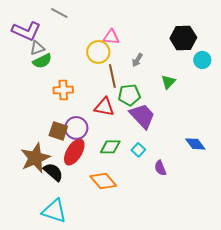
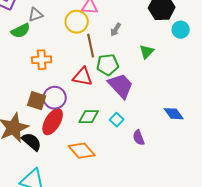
gray triangle: (37, 48) -> (36, 15), moved

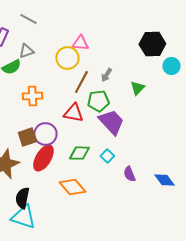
gray arrow: (116, 30) -> (106, 75), moved
brown line: (91, 46) -> (81, 82), turned 40
brown square: (37, 101) -> (27, 137), turned -36
blue diamond: (174, 114) -> (164, 180), moved
black semicircle: (32, 142) -> (22, 198), moved, turned -120

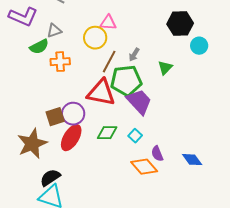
orange cross: (32, 96) -> (60, 62), moved
green pentagon: (98, 101) -> (126, 81), size x1.4
red triangle: (73, 113) -> (101, 93), size x1.4
orange diamond: (72, 187) -> (144, 167), moved
black semicircle: (22, 198) -> (50, 178), turned 45

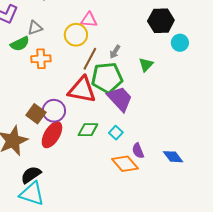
brown square: (55, 117) -> (36, 114), turned -36

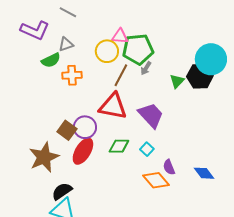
black hexagon: (161, 21) -> (200, 76), moved
cyan circle: (180, 43) -> (211, 59), size x1.8
green pentagon: (107, 78) -> (138, 49), moved

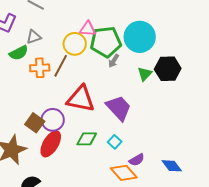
cyan circle: (211, 59) -> (140, 37), moved
brown line: (121, 75) -> (61, 66), moved
purple semicircle: (169, 167) -> (137, 160), turned -98

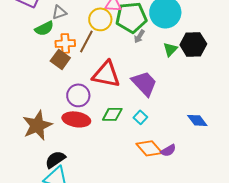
brown square: (35, 123) -> (60, 59), moved
red ellipse: (51, 144) -> (76, 119), turned 68
purple semicircle: (137, 160) -> (168, 150), moved
blue diamond: (172, 166) -> (197, 120), moved

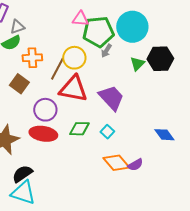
gray triangle: (59, 12) -> (17, 27), moved
yellow circle: (100, 19) -> (74, 58), moved
brown line: (86, 41) -> (57, 69), moved
brown square: (60, 59) -> (19, 84), moved

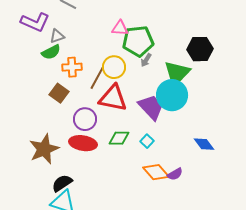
cyan circle: (132, 27) -> (172, 95), moved
black hexagon: (160, 59) -> (200, 49), moved
green triangle: (137, 64) -> (177, 73), size x1.8

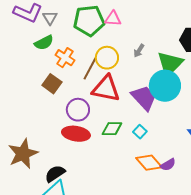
gray triangle: (57, 36) -> (50, 18), moved, turned -42
green pentagon: (138, 41) -> (89, 21), moved
orange cross: (72, 67) -> (65, 58), turned 36
brown star: (44, 149) -> (23, 154), moved

